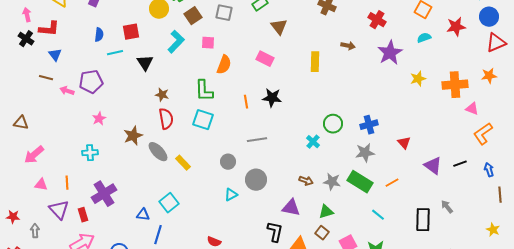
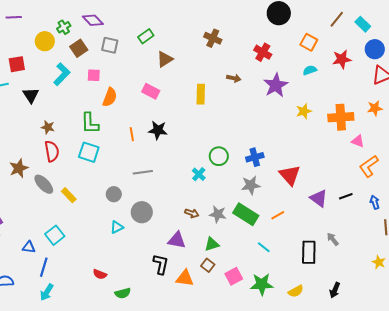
brown triangle: (279, 27) -> (165, 59), turned 36
red triangle: (404, 143) -> (290, 175), size x1.6

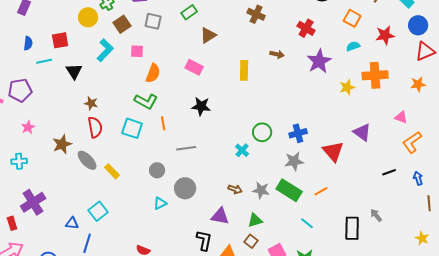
orange cross: (341, 117) -> (375, 75), moved
green L-shape: (90, 123) -> (146, 101), moved, turned -60
orange line: (132, 134) -> (163, 123), moved
purple triangle: (319, 198) -> (362, 132), moved

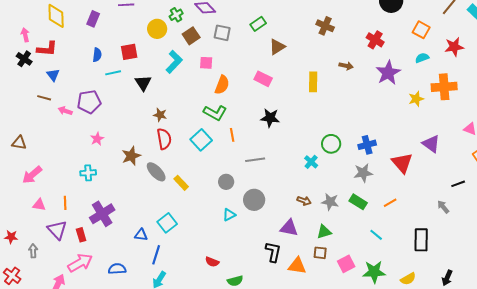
cyan square: (132, 128) -> (201, 140), turned 30
green rectangle: (289, 190) -> (358, 202), size x0.7
gray arrow: (376, 215) -> (443, 207), moved
brown square: (251, 241) -> (320, 253), turned -32

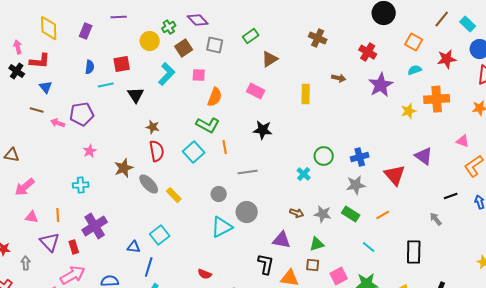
cyan triangle: (229, 215) -> (222, 227), size x1.6

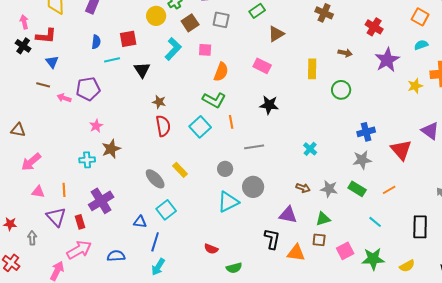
green circle: (324, 156) -> (341, 90), moved
brown star: (124, 168) -> (111, 149), moved
gray ellipse: (149, 184) -> (155, 179), moved

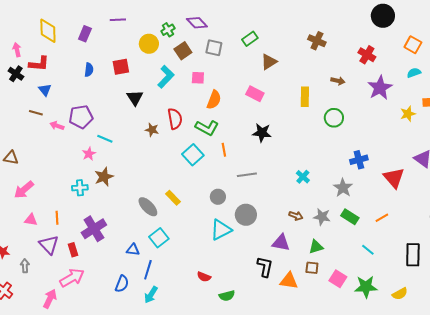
cyan line: (112, 60) -> (105, 139), moved, turned 35
red semicircle: (163, 126) -> (175, 119), moved
gray star: (362, 160) -> (343, 188), moved, turned -30
pink square: (345, 251) -> (338, 279), turned -30
blue semicircle: (116, 256) -> (122, 284), moved, turned 114

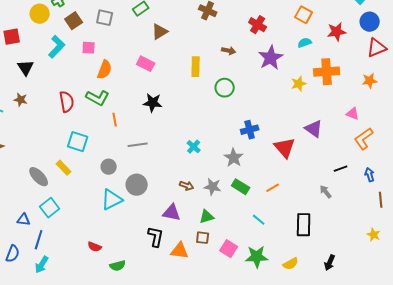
red semicircle: (175, 119) -> (67, 102), moved
brown star: (152, 130) -> (21, 100), moved
cyan square: (193, 155) -> (78, 142), moved, turned -30

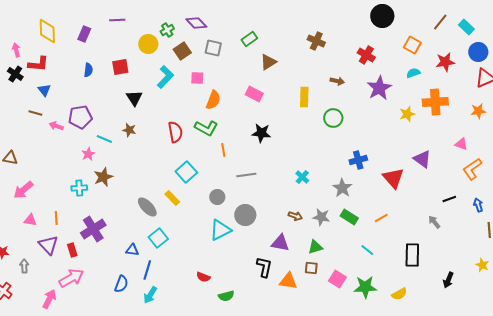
cyan square: (78, 142) -> (186, 172), turned 30
black arrow: (330, 263) -> (448, 280), moved

